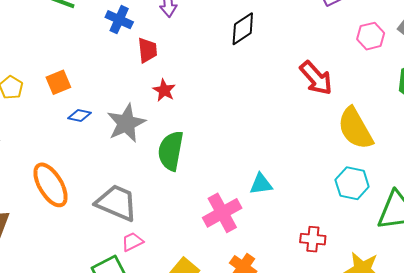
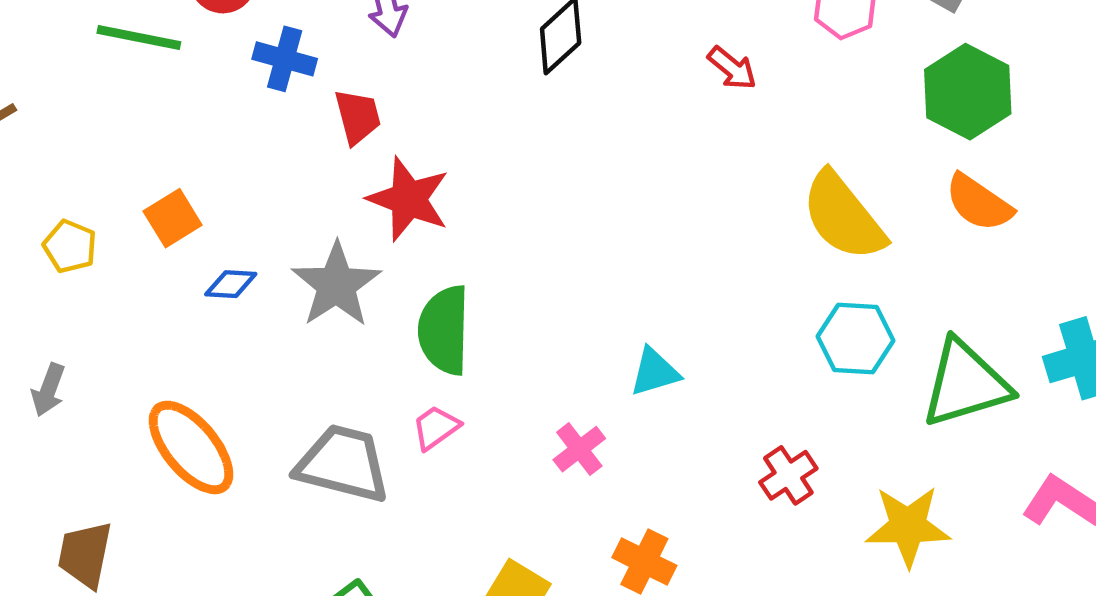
red arrow: (316, 78) -> (732, 68), moved, size x0.6
red star: (164, 90) -> (409, 199), size x1.6
pink cross: (222, 213) -> (579, 449), size x0.6
red cross: (313, 239) -> (788, 475), turned -30
pink trapezoid: (132, 242) -> (436, 427), moved

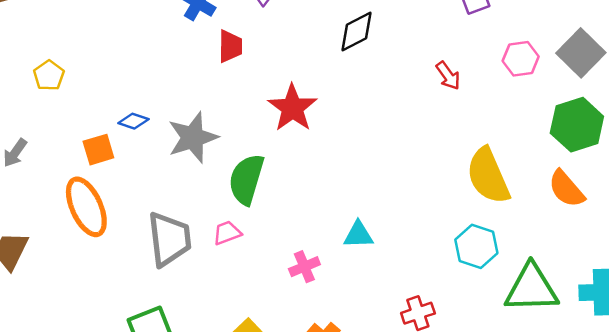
red star: (409, 199) -> (292, 108), moved
orange square: (173, 218) -> (98, 150), moved
gray trapezoid: (343, 464) -> (169, 239), turned 54

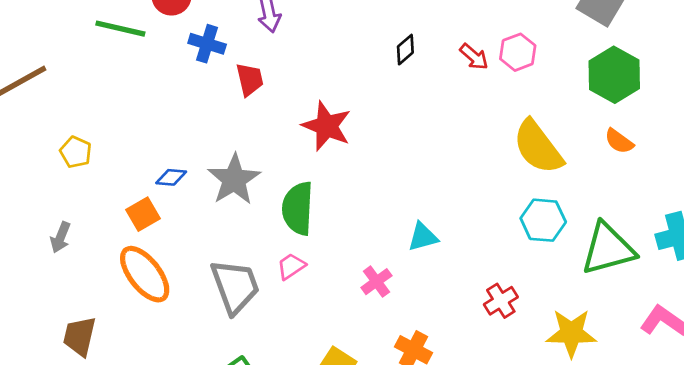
black diamond: (357, 32) -> (405, 50), moved, size x0.7
pink hexagon: (521, 59) -> (518, 52), moved
orange semicircle: (566, 189) -> (619, 141), size x0.7

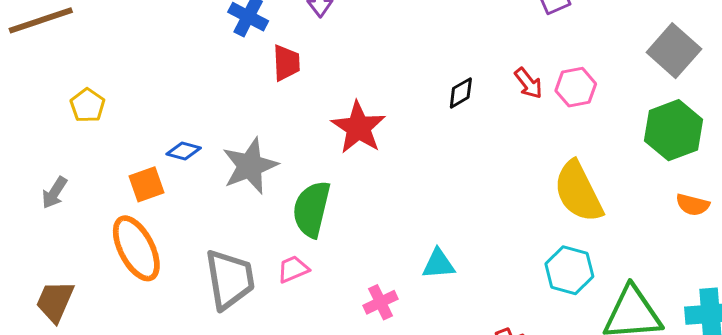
black diamond: (405, 50) -> (461, 93), moved
orange semicircle: (619, 141) -> (693, 205), moved, turned -32

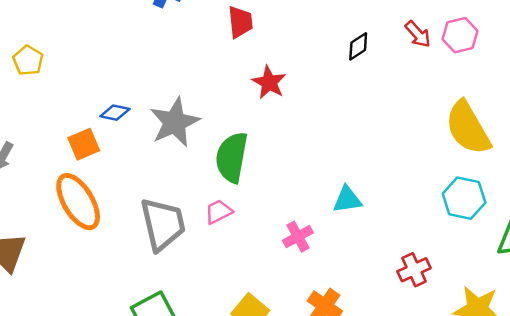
red trapezoid: (286, 63) -> (240, 22), moved
yellow pentagon: (88, 105) -> (28, 60), moved
red star: (358, 128) -> (269, 82), size x0.7

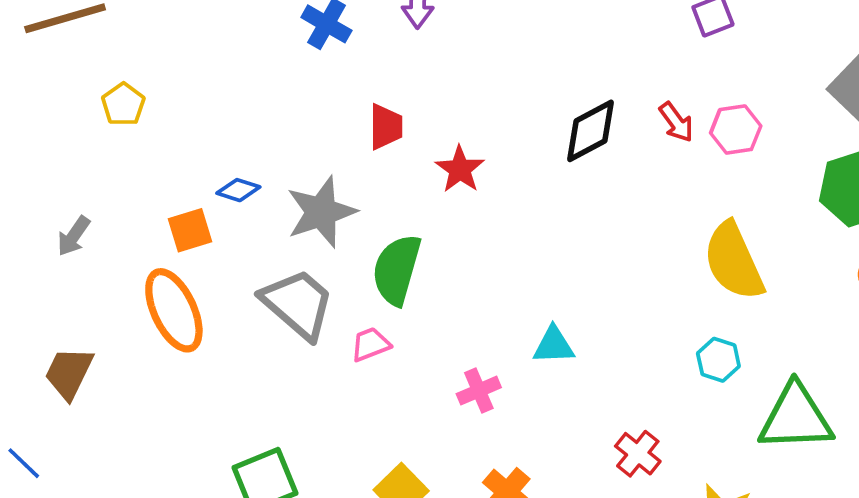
red trapezoid: (240, 22) -> (386, 127), moved
black diamond: (358, 46) -> (591, 131), size x1.6
cyan hexagon: (464, 198) -> (718, 360), size x0.7
gray trapezoid: (163, 224) -> (298, 304), moved, turned -42
red cross: (414, 270) -> (638, 454), turned -32

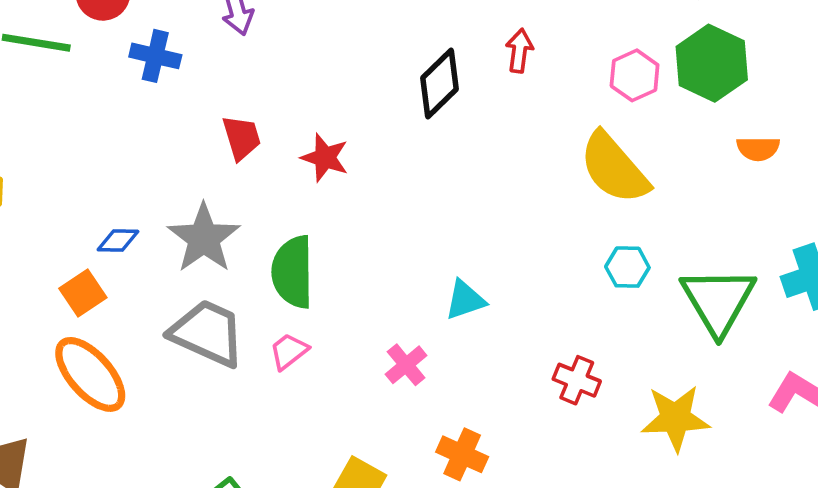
red arrow: (676, 122) -> (519, 51), turned -120
pink hexagon: (736, 129) -> (635, 75), moved
green triangle: (796, 418) -> (718, 301), turned -42

